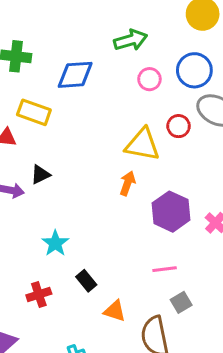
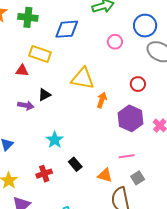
pink circle: (149, 79) -> (115, 42), moved
red circle: (179, 126) -> (138, 84), moved
yellow triangle: (142, 145) -> (83, 78), moved
orange triangle: (115, 311) -> (105, 175), moved

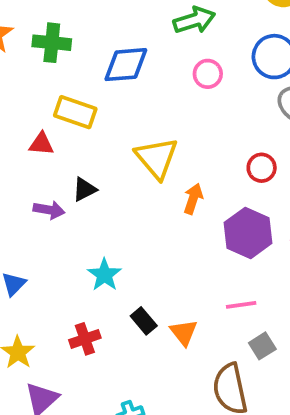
pink circle: (115, 42) -> (208, 74), moved
yellow triangle: (83, 78) -> (157, 158), turned 40
orange triangle: (105, 175) -> (184, 332), moved, turned 35

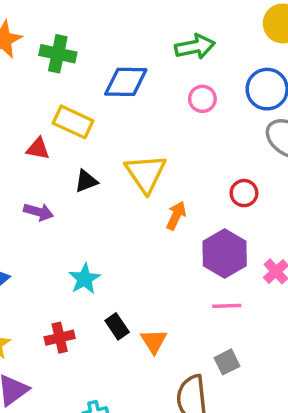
black triangle: (84, 189) -> (86, 181), moved
pink line: (241, 305) -> (227, 306), moved

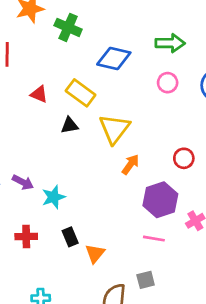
yellow rectangle: (73, 122) -> (81, 93), moved
purple arrow: (39, 212) -> (23, 182), moved

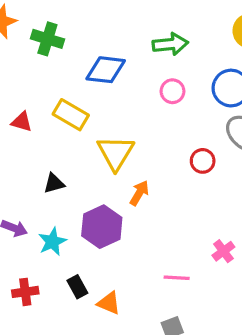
black triangle: (70, 125) -> (54, 183), moved
red circle: (184, 158) -> (203, 161), moved
purple hexagon: (160, 200) -> (102, 227), moved
orange triangle: (95, 254) -> (109, 303), turned -40

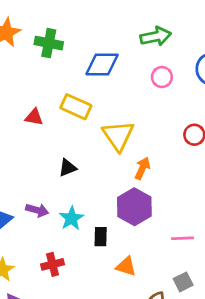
purple hexagon: (102, 227) -> (134, 207), moved
black rectangle: (77, 287) -> (101, 237), moved, turned 36

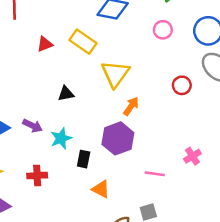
red triangle: (34, 117) -> (45, 44), turned -42

